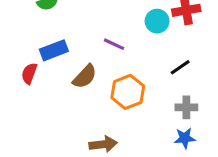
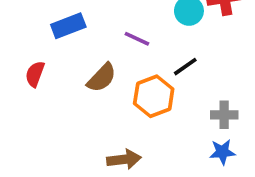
blue rectangle: (54, 50) -> (68, 26), moved
black line: (180, 67) -> (185, 67), moved

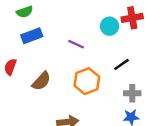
black line: (185, 67) -> (121, 64), moved
brown semicircle: (102, 78) -> (41, 81), moved

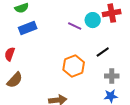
purple line: (76, 44) -> (75, 26), moved
brown semicircle: (41, 81) -> (15, 80), moved

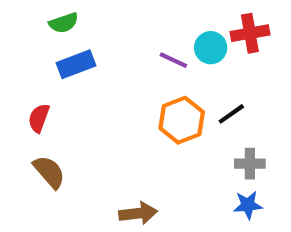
orange hexagon: (74, 66) -> (182, 120), moved
brown semicircle: (15, 80) -> (49, 172), turned -84

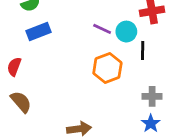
cyan circle: (211, 48) -> (126, 32), moved
black line: (231, 114) -> (143, 50), moved, turned -54
blue star: (248, 205) -> (151, 123), turned -30

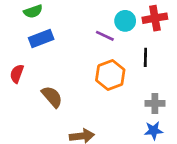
cyan circle: (126, 32) -> (125, 21), moved
brown semicircle: (21, 102) -> (52, 97), moved
blue star: (151, 123) -> (154, 131), turned 30

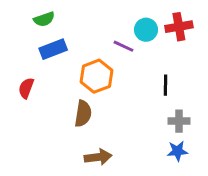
black line: (145, 57) -> (165, 85), moved
orange hexagon: (110, 75) -> (97, 76), moved
brown semicircle: (52, 97) -> (83, 114), moved, turned 50

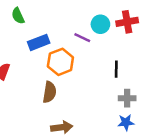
green semicircle: (44, 19) -> (18, 16), turned 84
blue rectangle: (53, 49) -> (39, 42), moved

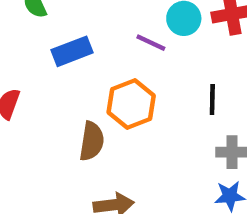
orange hexagon: (60, 62) -> (131, 104), moved

